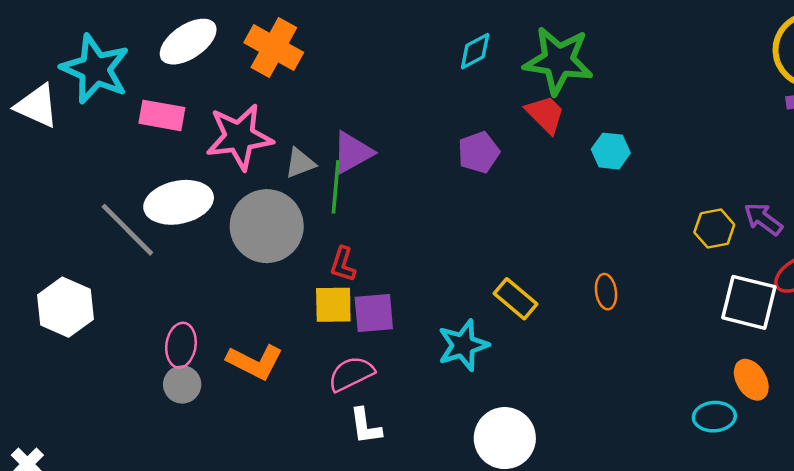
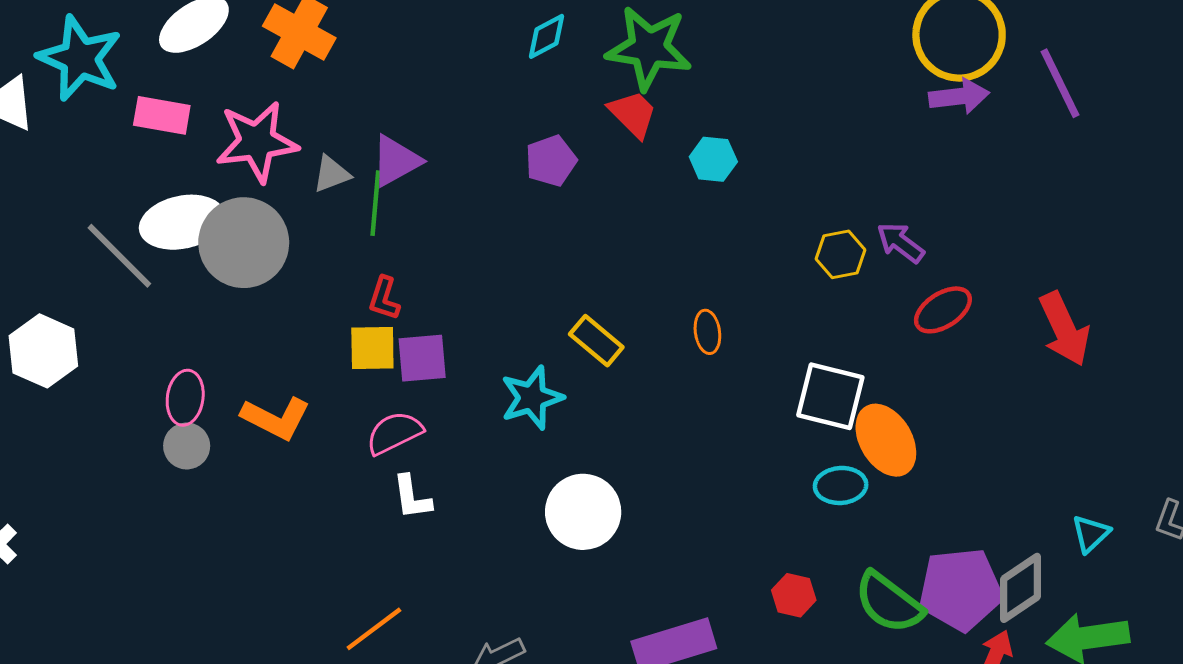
gray circle: (267, 226) -> (244, 243), moved
white square: (749, 302) -> (830, 396), moved
orange ellipse: (751, 380) -> (886, 440), size x1.4

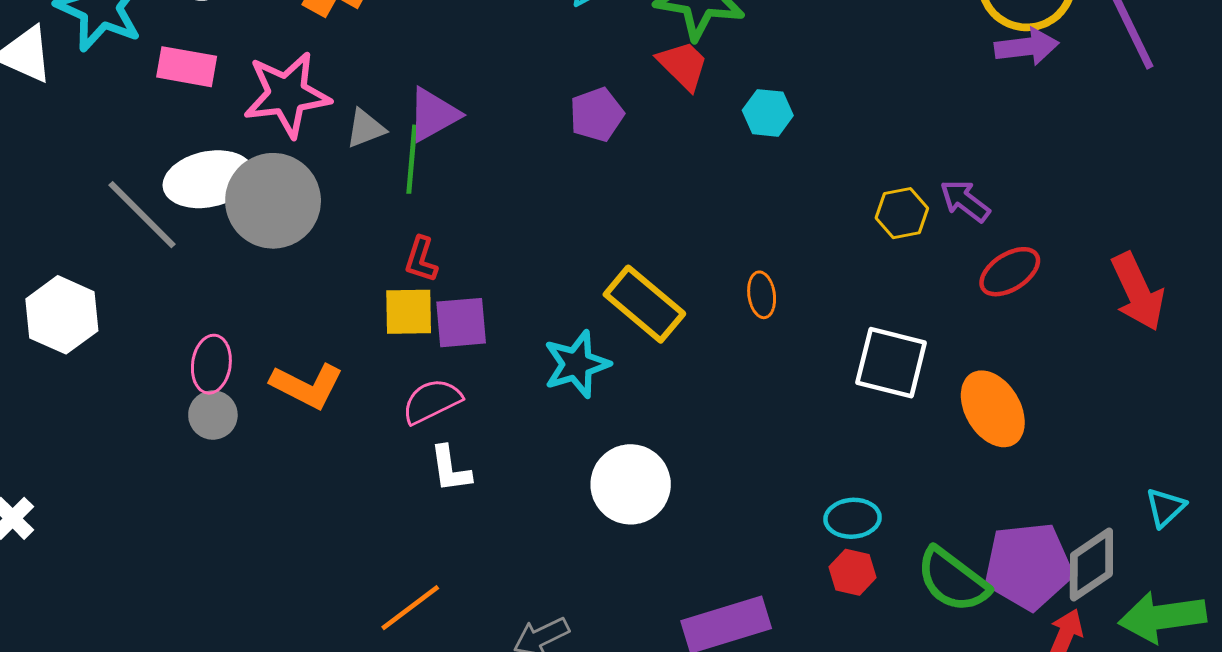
yellow rectangle: (596, 341) -> (644, 304), size x1.4
orange ellipse: (886, 440) -> (993, 409), moved
cyan ellipse: (841, 485) -> (853, 518), moved

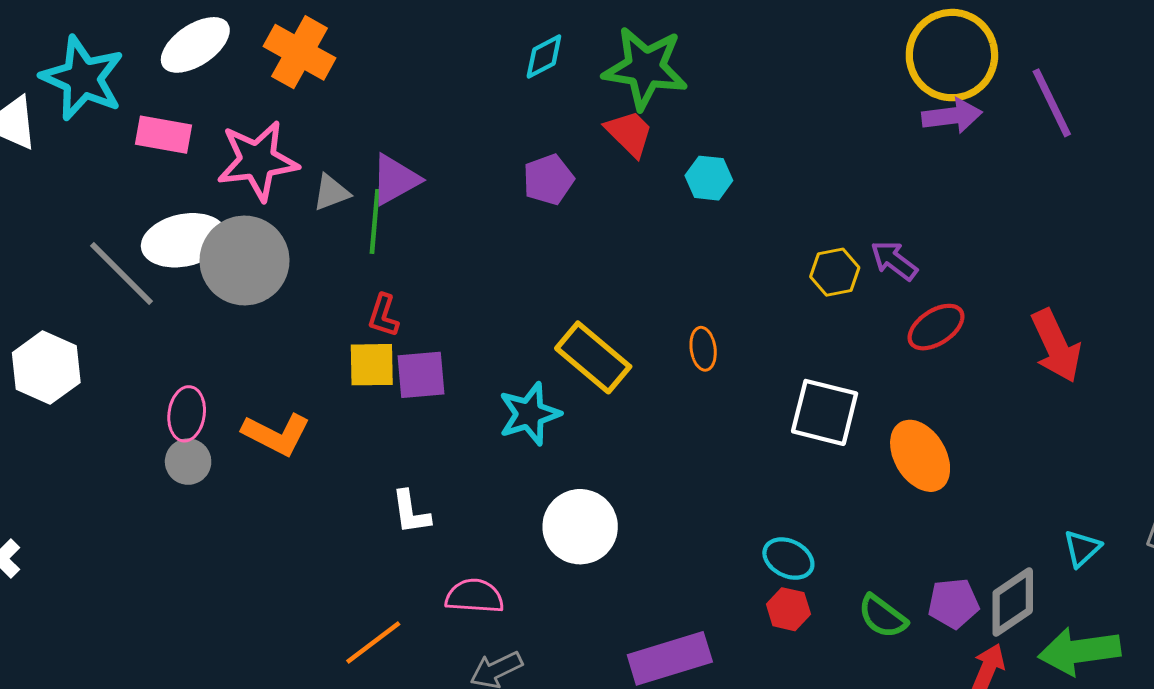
pink semicircle: (432, 401) -> (475, 596), moved, turned 30
cyan ellipse: (853, 518) -> (788, 559), turned 30
purple pentagon: (1028, 566) -> (953, 603), size x0.6
green semicircle: (953, 580) -> (882, 616), size x0.7

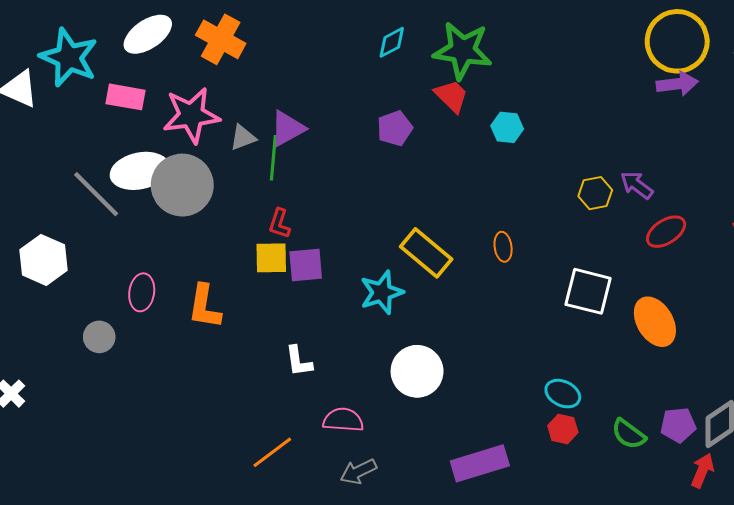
orange L-shape: (276, 434) -> (204, 307), turned 72
gray circle: (188, 462) -> (99, 337), moved

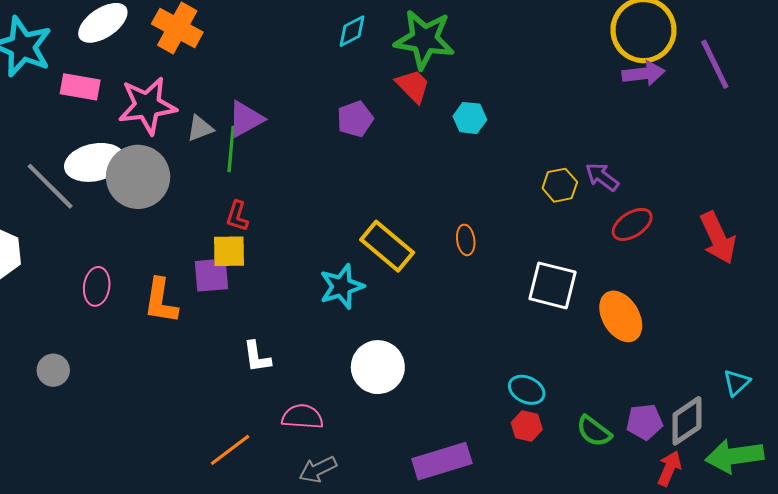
purple square: (306, 265) -> (211, 275), moved
gray circle: (99, 337) -> (53, 370), moved

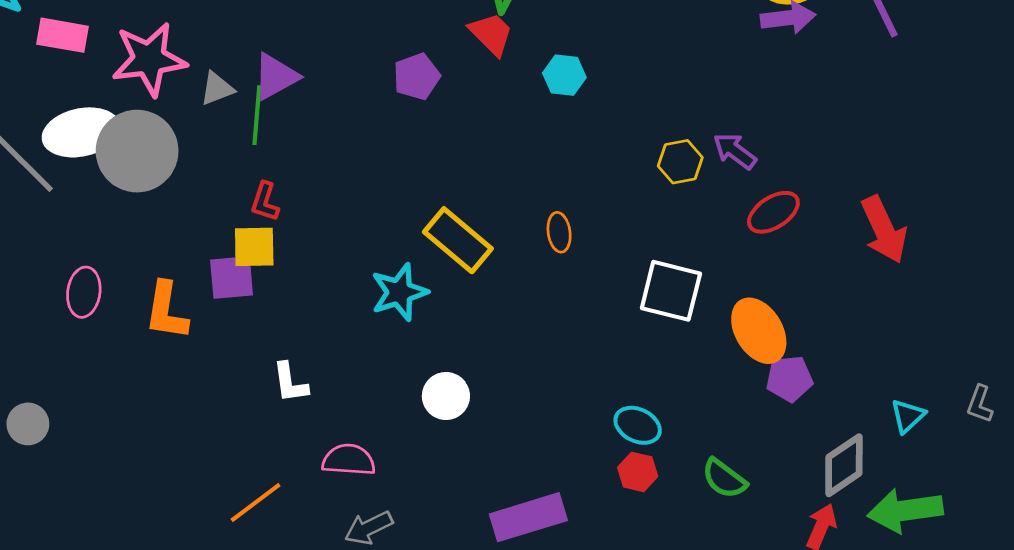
white circle: (378, 367) -> (446, 396), size x0.7
gray circle: (53, 370) -> (28, 424), moved
purple pentagon: (645, 422) -> (789, 379), moved

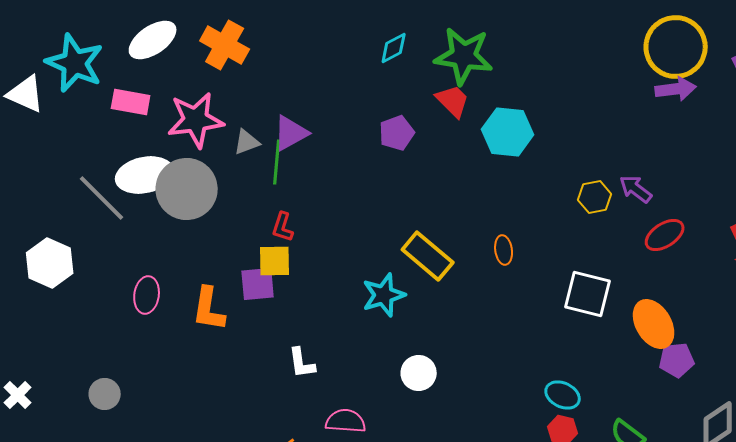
cyan hexagon: (564, 75) -> (508, 132), size x1.6

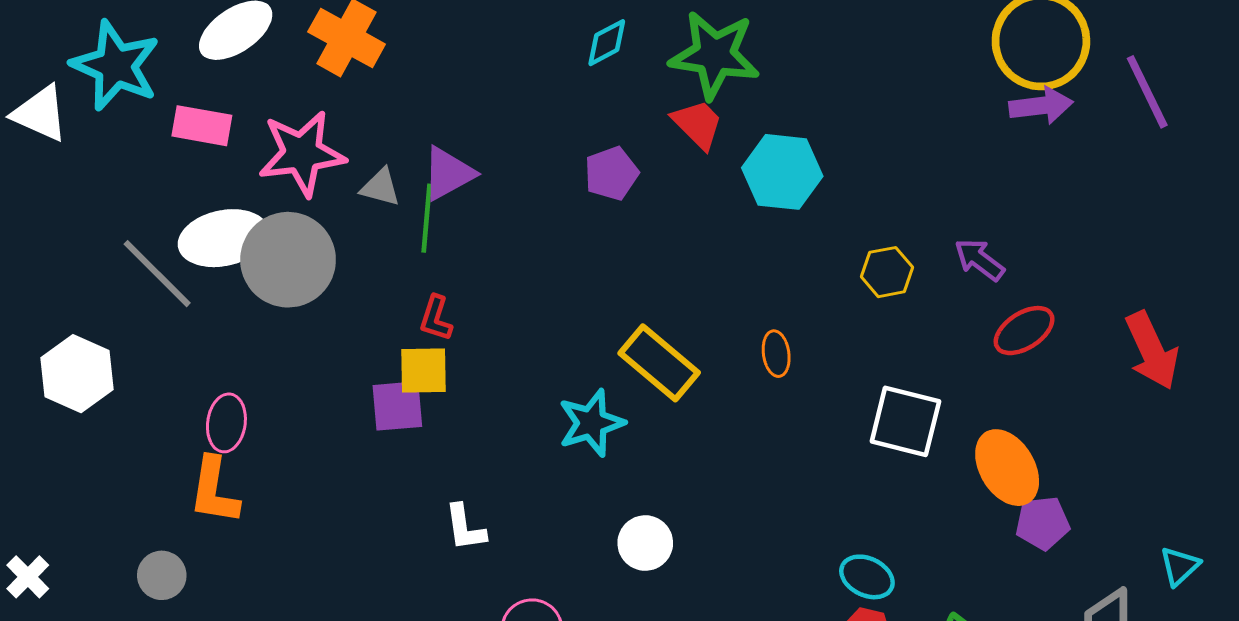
gray triangle: (247, 142) -> (380, 187), turned 36
yellow hexagon: (595, 197) -> (887, 272), moved
orange L-shape: (209, 309) -> (214, 491), moved

